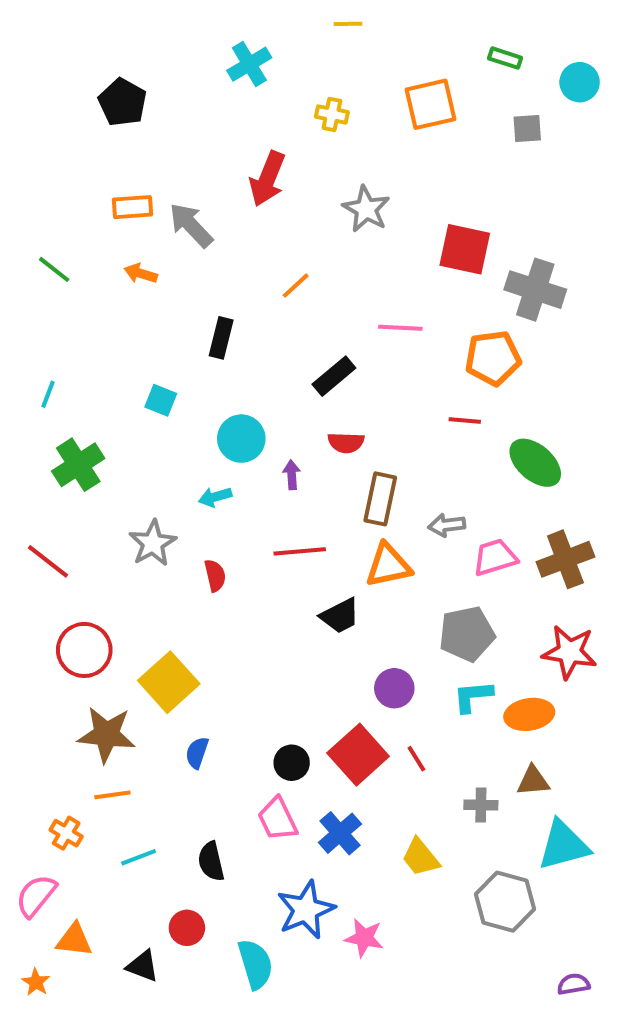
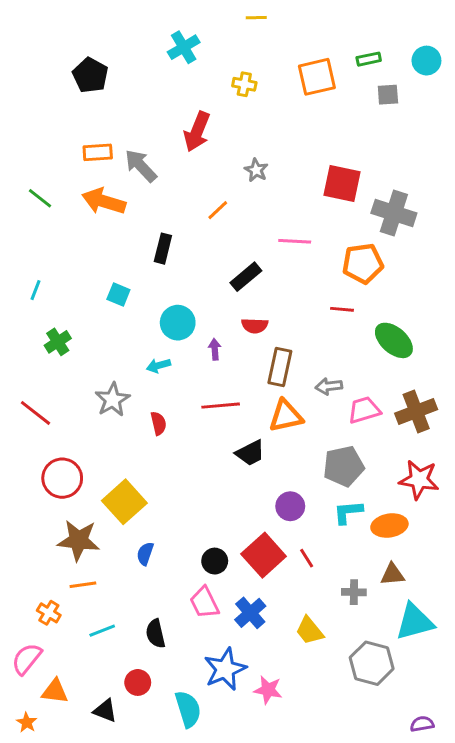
green rectangle: (505, 58) -> (369, 59), moved, turned -30
gray star: (366, 209) -> (256, 170), moved, size x0.7
orange arrow: (141, 273) -> (104, 201), size x1.8
green cross: (78, 465) -> (58, 342), size x0.7

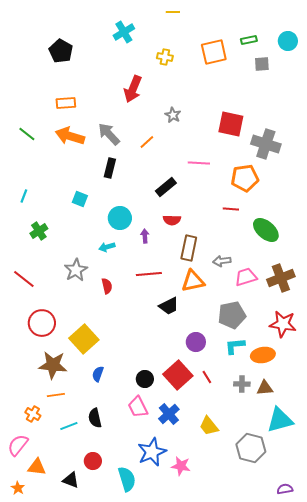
gray arrow: (141, 166) -> (109, 134), moved
gray cross: (354, 592) -> (242, 384), moved
black semicircle: (155, 634) -> (95, 418), moved

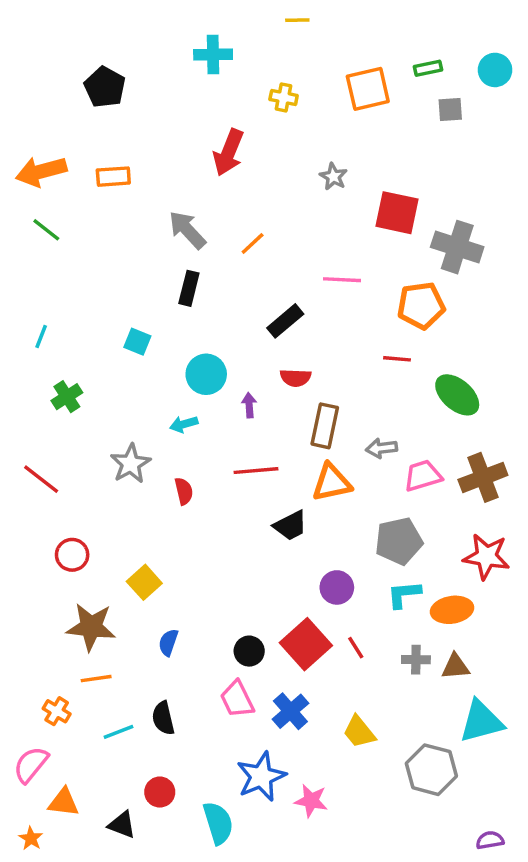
cyan cross: (124, 32) -> (213, 54), turned 30
gray star: (173, 115) -> (333, 177), moved
orange arrow: (70, 136) -> (41, 171), moved, turned -32
red circle: (42, 323) -> (72, 555), size x0.7
yellow square: (84, 339) -> (144, 582), size x0.7

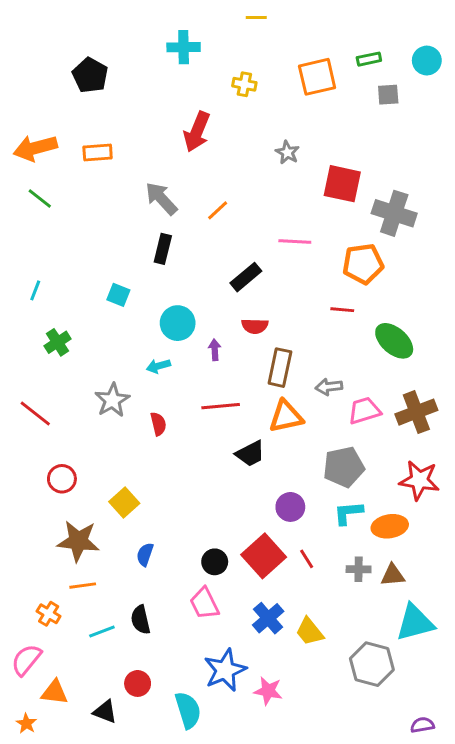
blue cross: (290, 711) -> (268, 618), moved

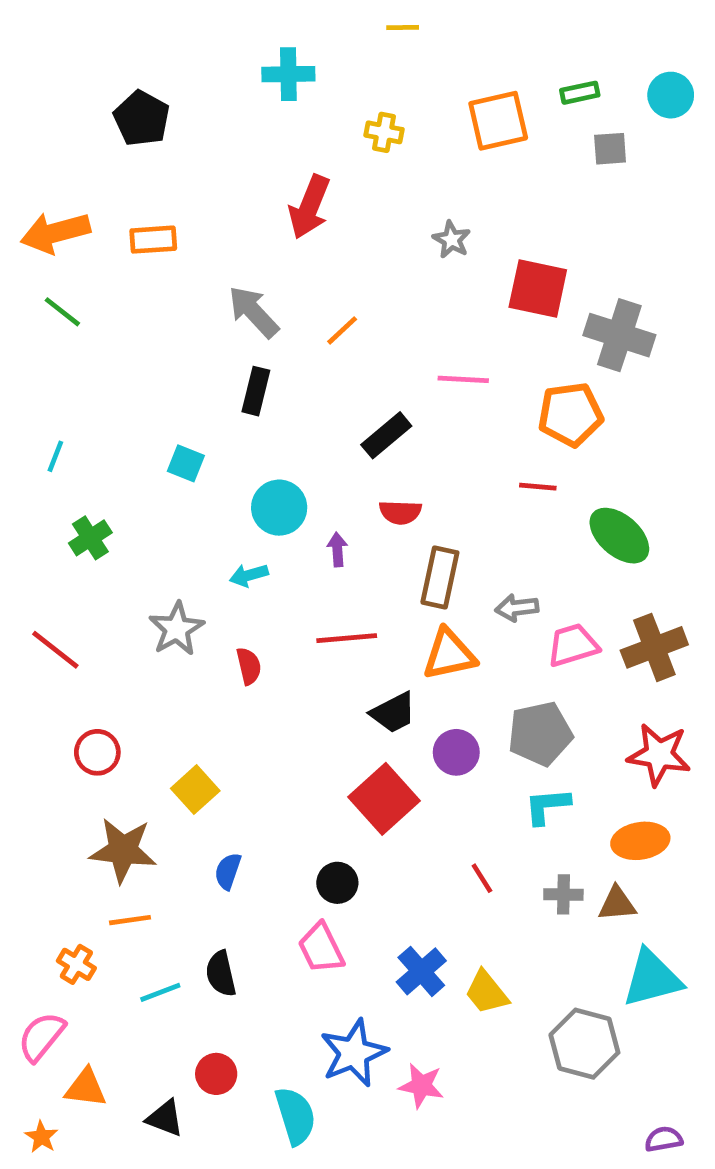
purple circle: (290, 507) -> (456, 752), moved
orange ellipse: (390, 526) -> (640, 841), moved
red square: (264, 556) -> (384, 799), moved

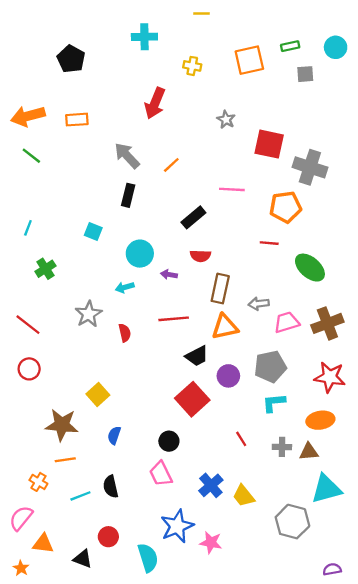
purple arrow: (337, 550) -> (169, 275), turned -77
red circle: (97, 752) -> (29, 369), moved

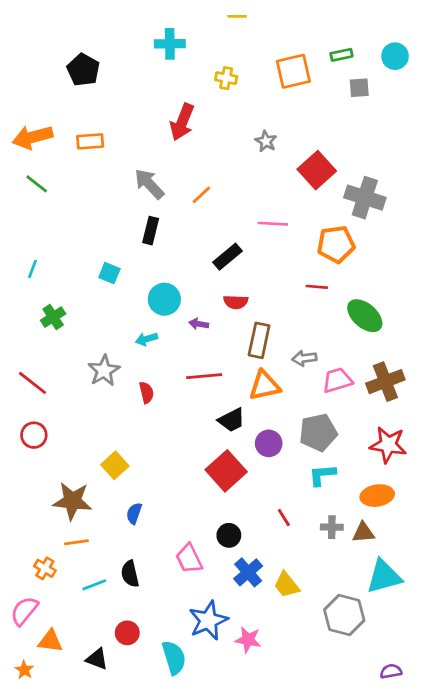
red square: (269, 144) -> (317, 170), turned 36
black circle: (169, 441) -> (229, 535), moved

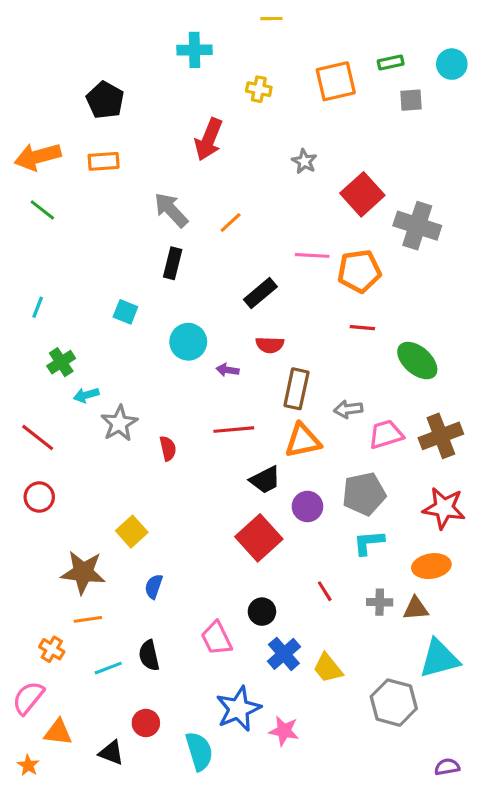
black pentagon: (83, 70) -> (105, 100), moved
orange pentagon: (336, 244) -> (359, 271), moved
cyan arrow: (146, 339) -> (86, 395), moved

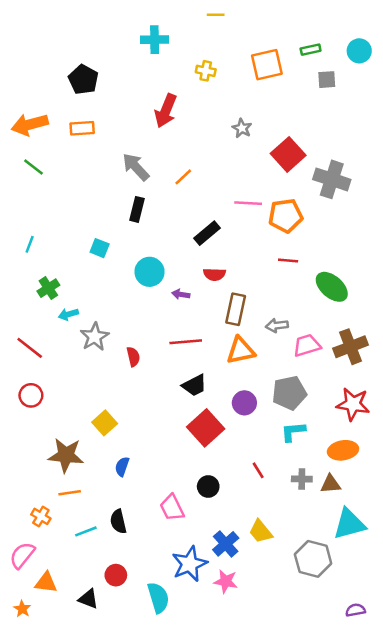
black trapezoid: (265, 480) -> (194, 385), moved
blue cross: (284, 654) -> (226, 544), moved

